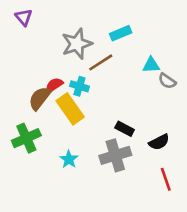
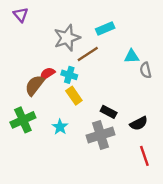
gray semicircle: (167, 81) -> (146, 70), turned 42
yellow rectangle: (70, 109) -> (74, 96), moved, size x0.7
cyan star: (69, 159) -> (60, 127), moved

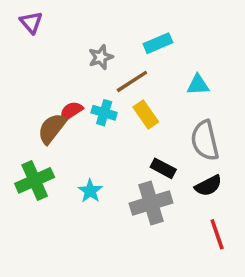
gray star: (67, 38) -> (101, 57), size x0.6
gray semicircle: (146, 70) -> (205, 141), moved, size x1.6
yellow rectangle: (74, 96) -> (146, 114), moved

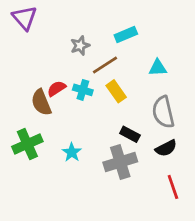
purple triangle: (31, 22) -> (25, 18), size x1.4
brown semicircle: (52, 128) -> (41, 102), turned -60

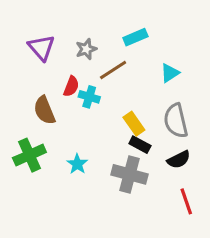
purple triangle: (25, 18) -> (41, 48), moved
cyan triangle: (158, 68) -> (170, 73), turned -30
red semicircle: (56, 89) -> (71, 86), moved, turned 144
yellow rectangle: (116, 91) -> (134, 124), moved
gray cross: (120, 162) -> (129, 174), turned 32

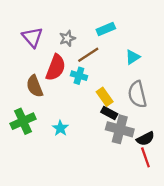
red semicircle: (71, 86) -> (56, 68), size x1.6
cyan cross: (89, 97) -> (79, 76), moved
black semicircle: (179, 160) -> (145, 139), moved
gray cross: (129, 174) -> (120, 129), moved

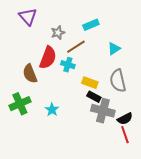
purple triangle: (32, 37) -> (28, 17), moved
yellow rectangle: (105, 97) -> (90, 83), turned -35

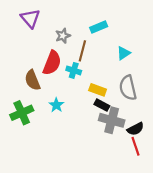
brown line: (76, 47) -> (82, 51), turned -42
cyan star: (52, 110) -> (56, 105), moved

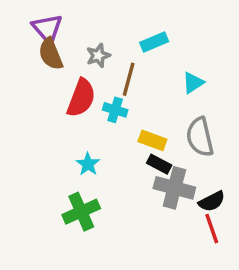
brown semicircle: (33, 80) -> (51, 54), moved
green cross: (22, 113) -> (81, 212), moved

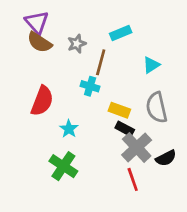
brown semicircle: (51, 54) -> (39, 42), turned -35
red semicircle: (81, 98) -> (42, 101), moved
gray cross: (174, 188) -> (137, 147), turned 32
green cross: (81, 212) -> (63, 166), turned -32
red line: (212, 229) -> (133, 179), moved

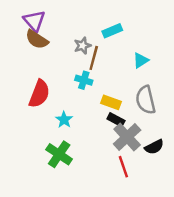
gray star: (77, 44) -> (83, 46), moved

